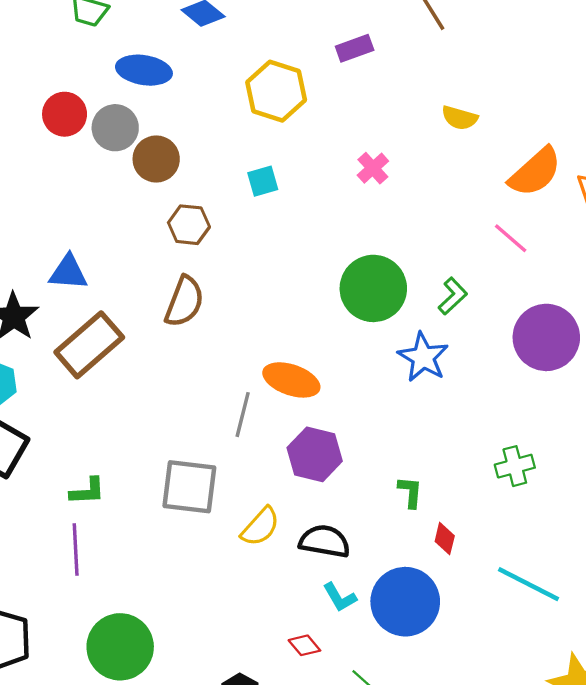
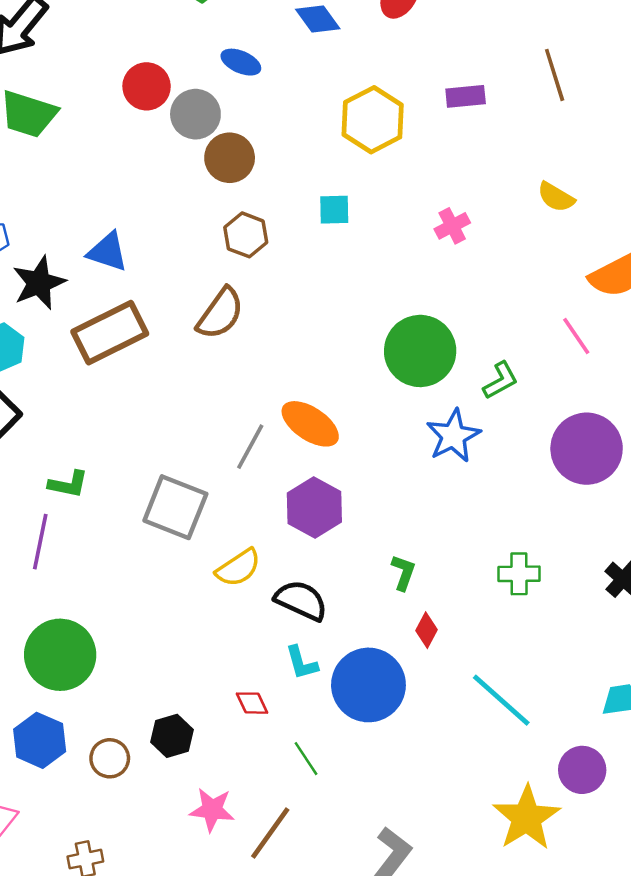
blue ellipse: (144, 70) -> (241, 62), size x0.7

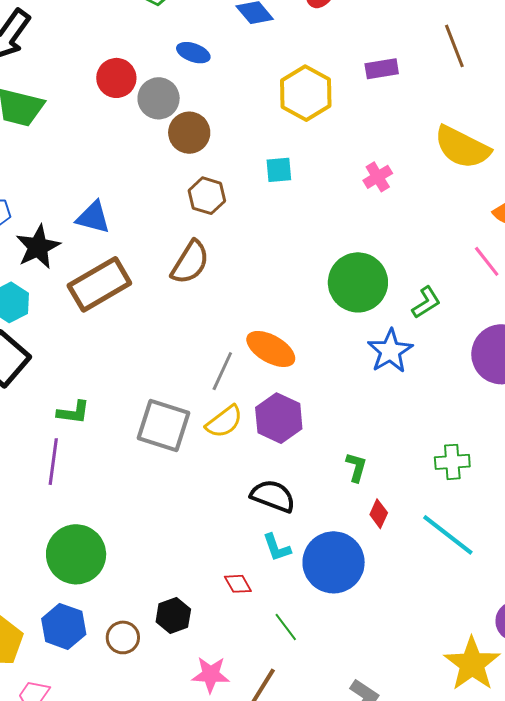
yellow semicircle: (556, 197) -> (462, 147), size x1.8
yellow semicircle: (238, 568) -> (224, 422), moved
cyan line: (501, 700) -> (448, 535), moved

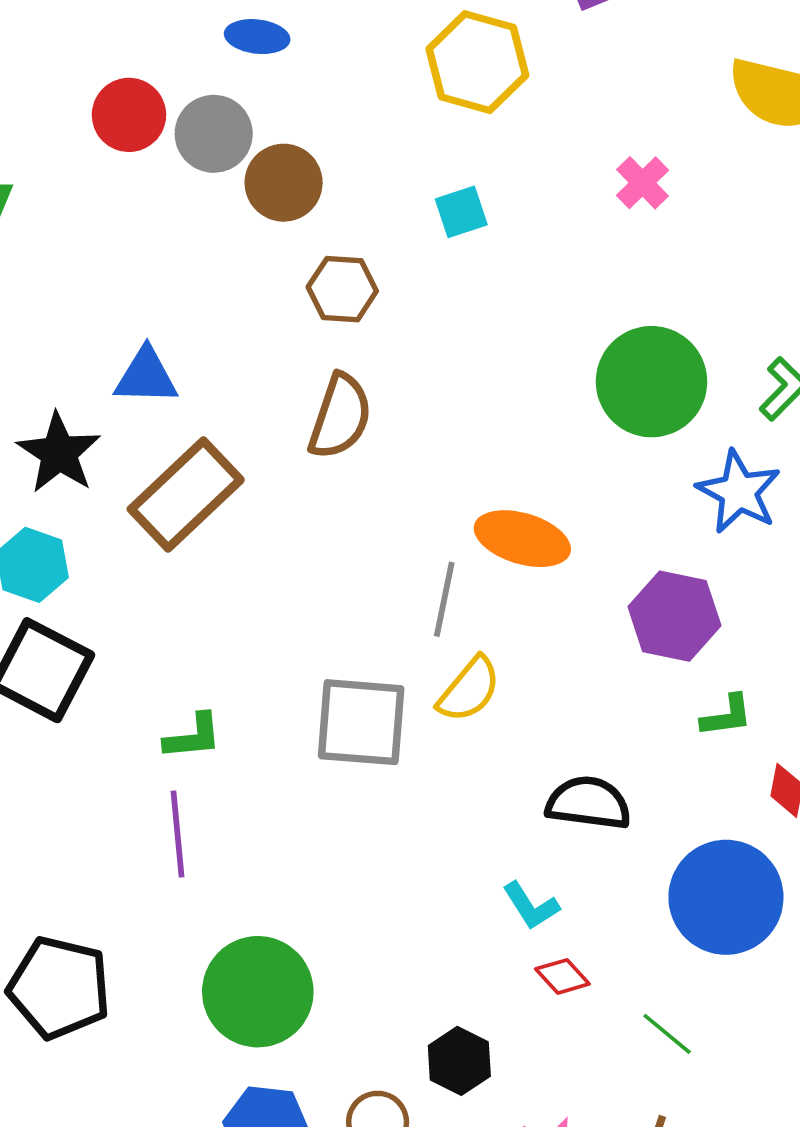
purple hexagon: (279, 418) -> (674, 616), moved
green L-shape: (356, 467) -> (727, 716), turned 80
cyan L-shape: (277, 548) -> (531, 906), moved

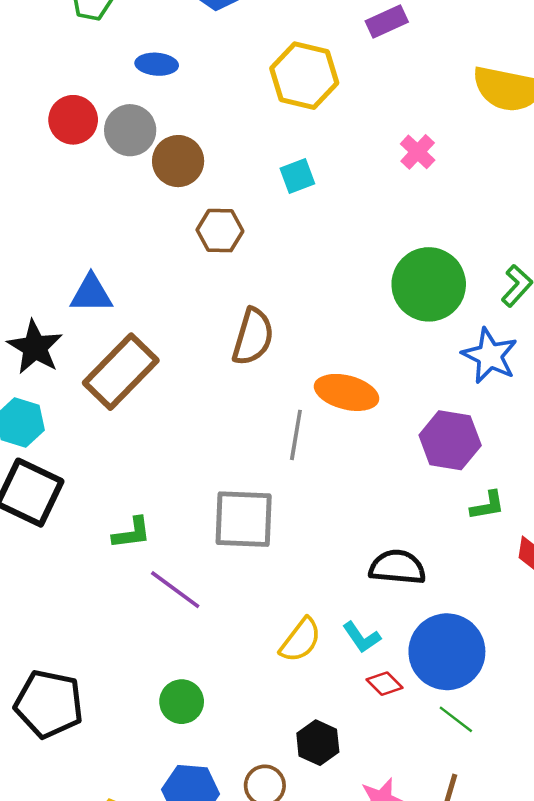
brown semicircle: (340, 416) -> (253, 337), moved
yellow semicircle: (469, 689) -> (301, 640), moved
purple line: (177, 834) -> (175, 590), moved, turned -46
blue circle: (726, 897) -> (447, 652), moved
green circle: (258, 992) -> (182, 702), size x0.6

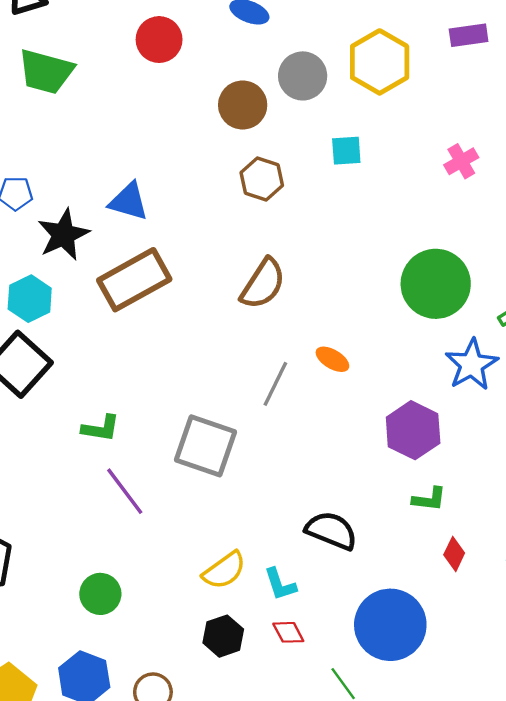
gray circle: (130, 130) -> (303, 76), moved
orange ellipse: (347, 392) -> (332, 359), size x0.6
blue circle: (447, 652) -> (390, 625), moved
black hexagon: (318, 743) -> (223, 636), moved

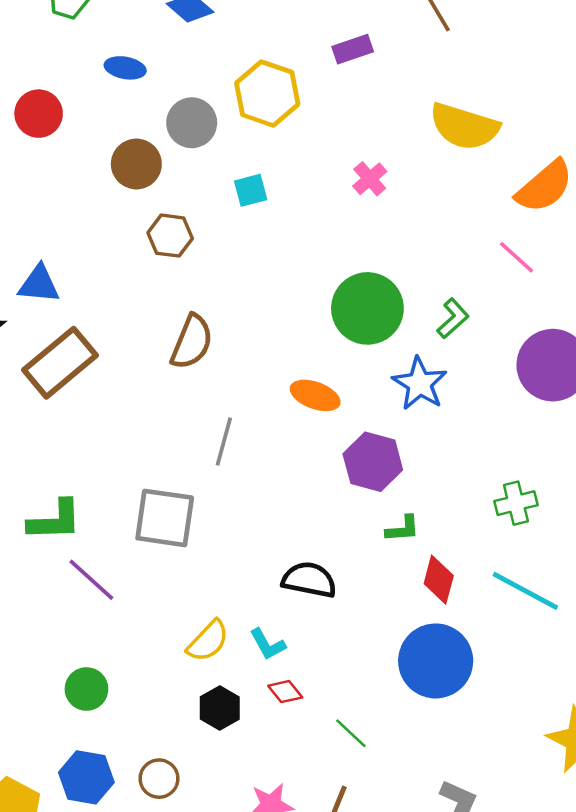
orange ellipse: (332, 359) -> (315, 395), moved, size x1.4
green L-shape: (101, 428) -> (55, 520), size x1.4
red diamond: (454, 554) -> (439, 580), size x1.4
blue circle: (390, 625) -> (436, 661), moved

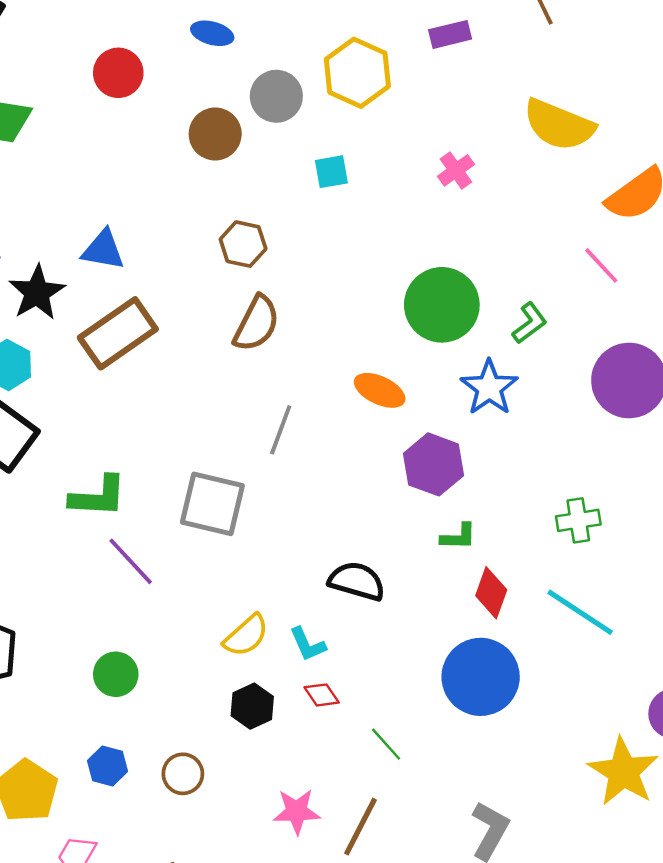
brown hexagon: (170, 236) -> (243, 244), moved
blue hexagon: (86, 777) -> (108, 766), size x0.7

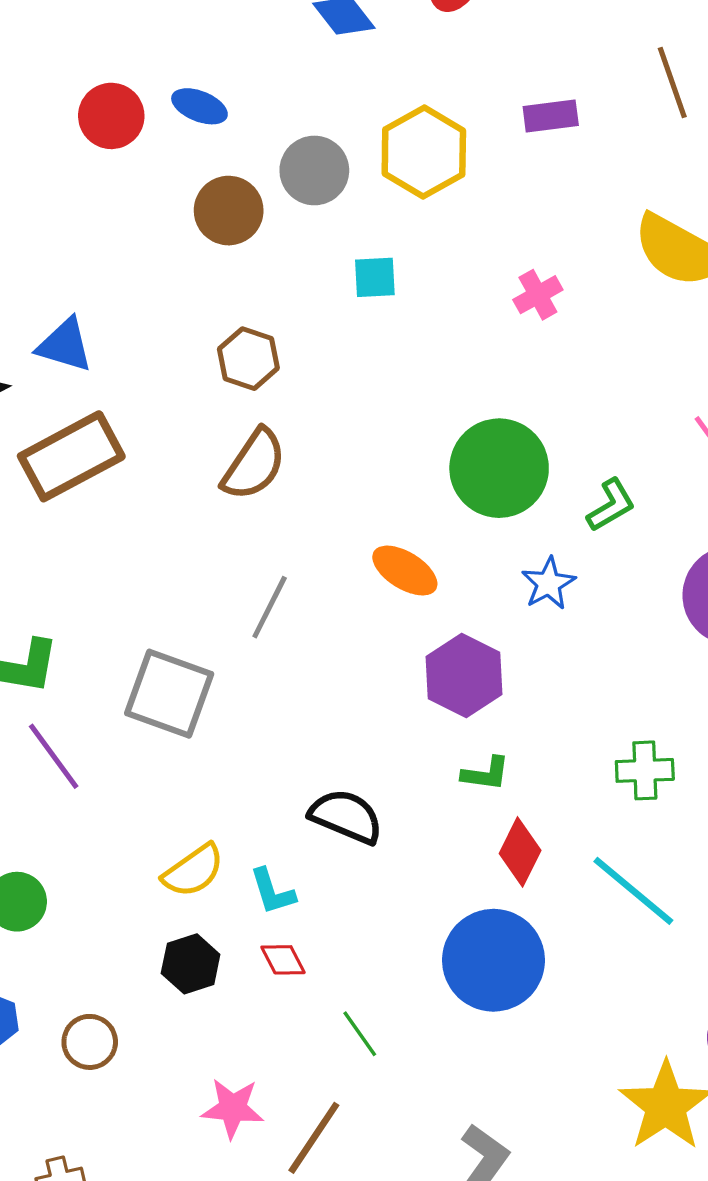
blue ellipse: (212, 33) -> (199, 106), moved
blue star: (489, 388) -> (548, 583), size x0.7

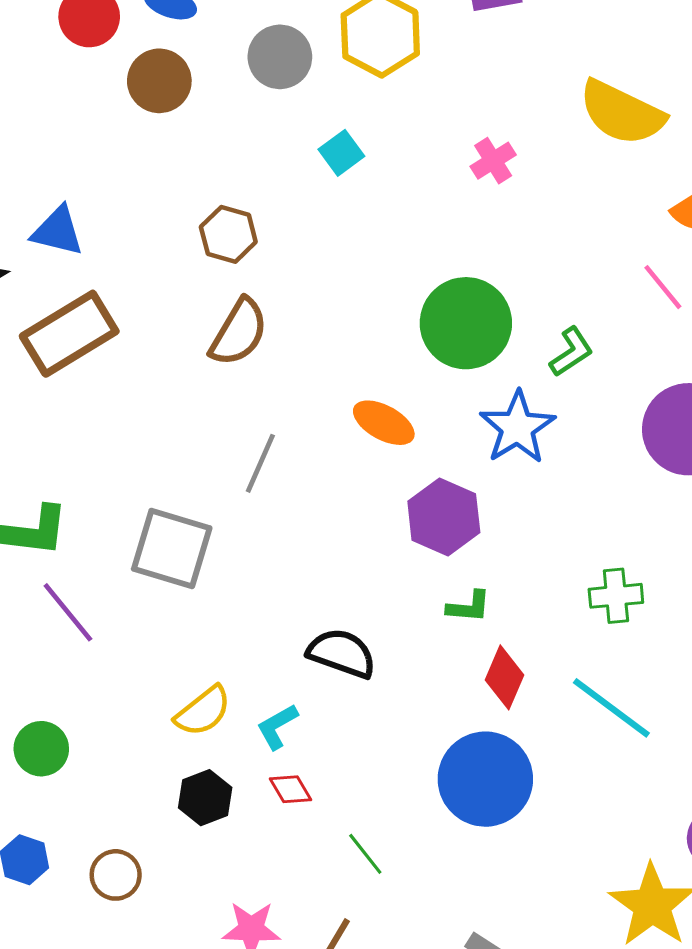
brown circle: (229, 211) -> (159, 81), moved
cyan square: (375, 277) -> (341, 153), turned -30
blue star: (548, 583) -> (517, 428), size x1.5
cyan L-shape: (272, 892) -> (277, 727), turned 81

